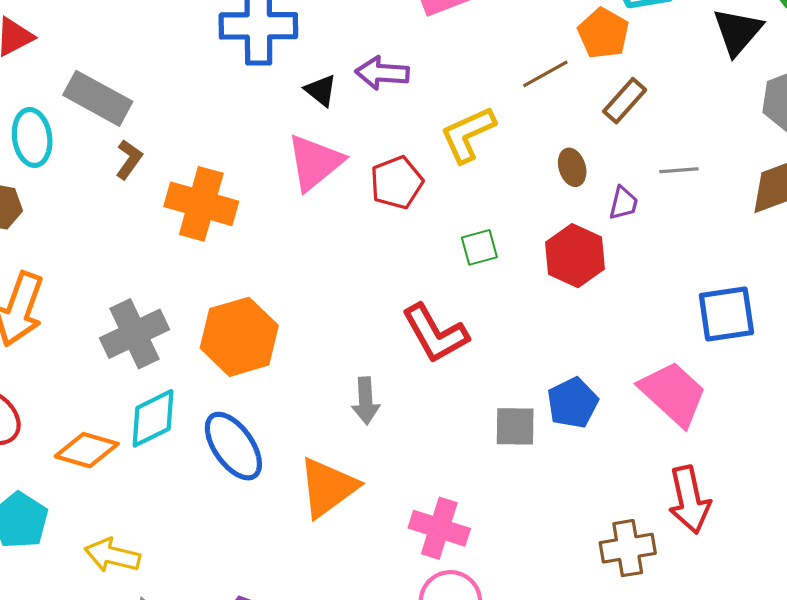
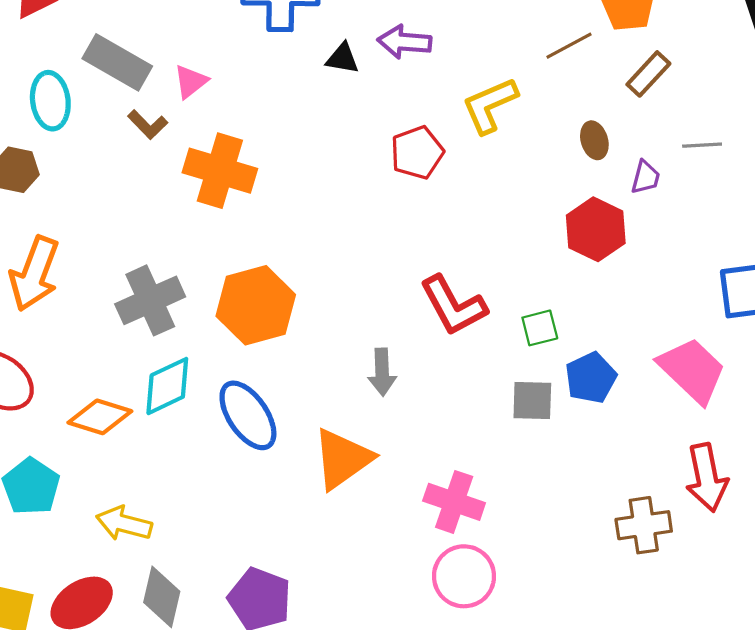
black triangle: (321, 90) -> (342, 58), turned -30
brown L-shape: (129, 159) -> (148, 125), turned 99
pink triangle: (315, 162) -> (191, 82), moved, size x0.6
green square: (479, 247) -> (540, 328), moved

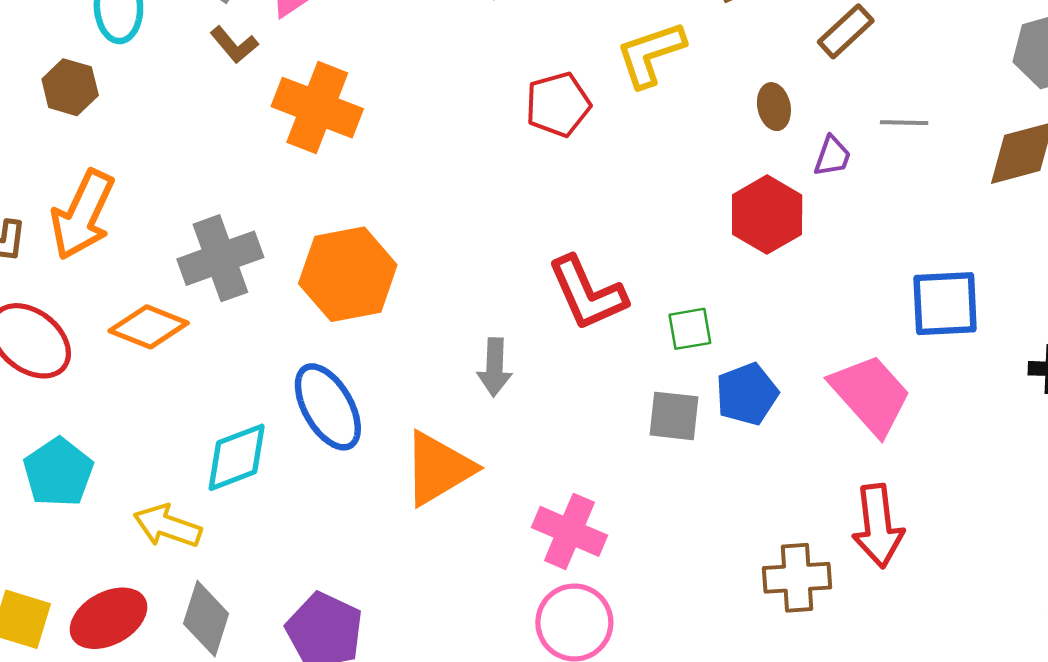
cyan diamond: (167, 386) -> (237, 457), moved
orange diamond: (100, 417) -> (149, 327), moved

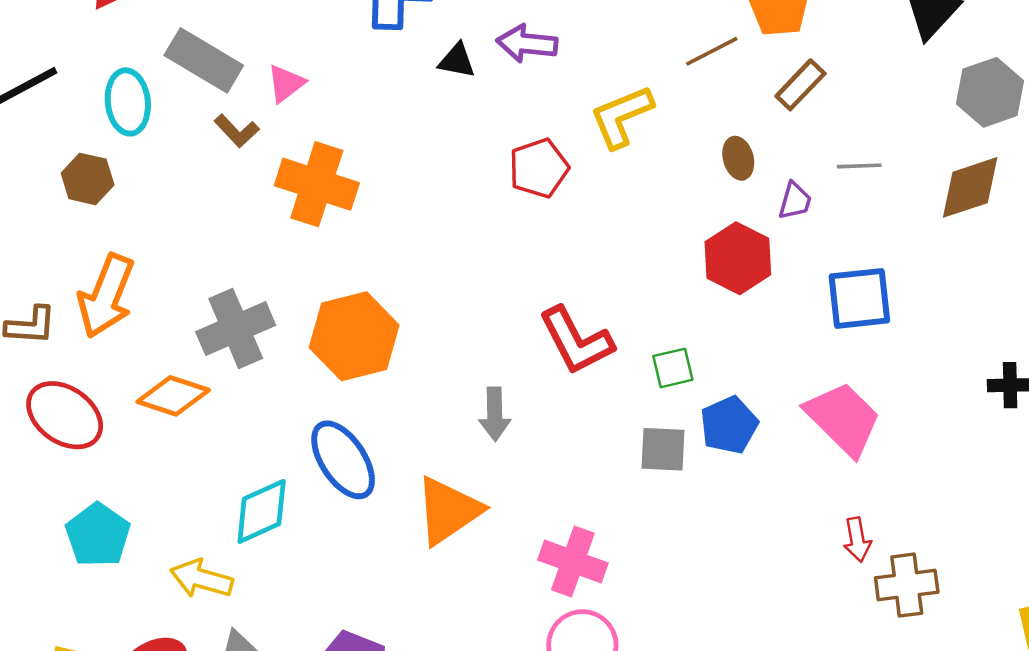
blue square: (945, 304) -> (859, 298), moved
red arrow: (878, 526) -> (857, 540), size x0.6
brown cross: (797, 578) -> (907, 585), moved

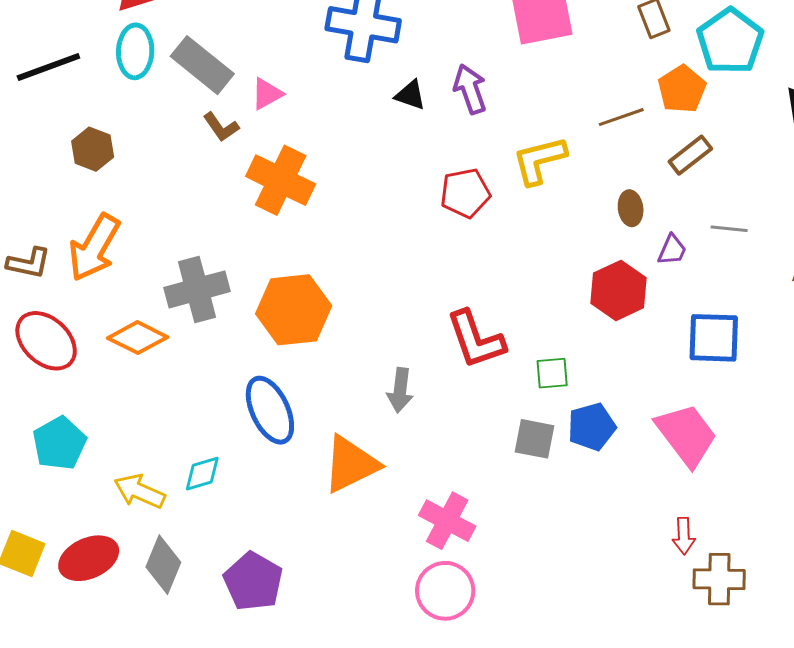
purple arrow: (527, 44) -> (470, 89), turned 57
cyan ellipse: (128, 102) -> (135, 51), moved
cyan diamond: (262, 511) -> (202, 474), moved, size x0.7

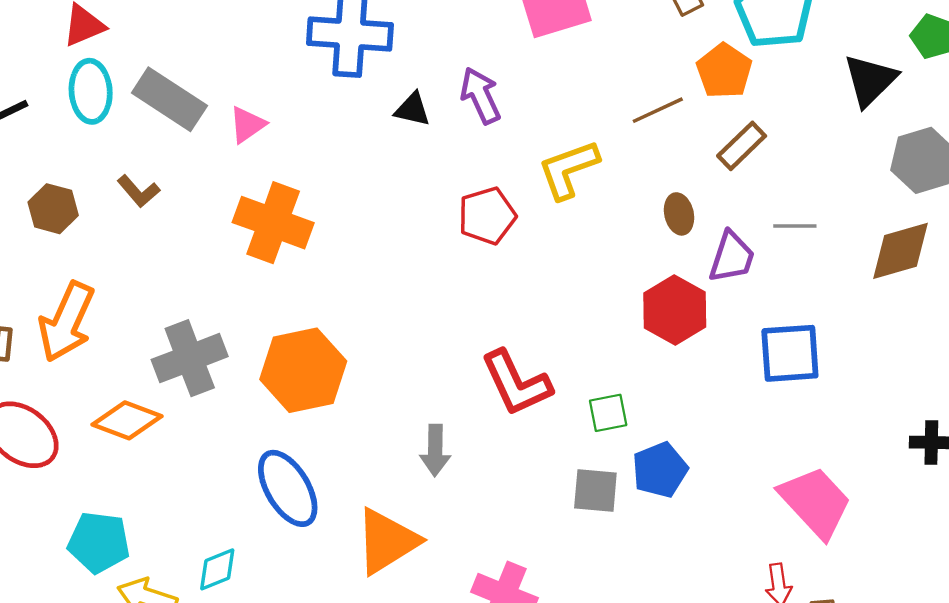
brown L-shape: (221, 127) -> (138, 191), moved
purple trapezoid: (672, 250) -> (732, 257), size x1.4
pink trapezoid: (686, 435) -> (815, 502), moved
cyan pentagon: (59, 443) -> (99, 542), moved, turned -30

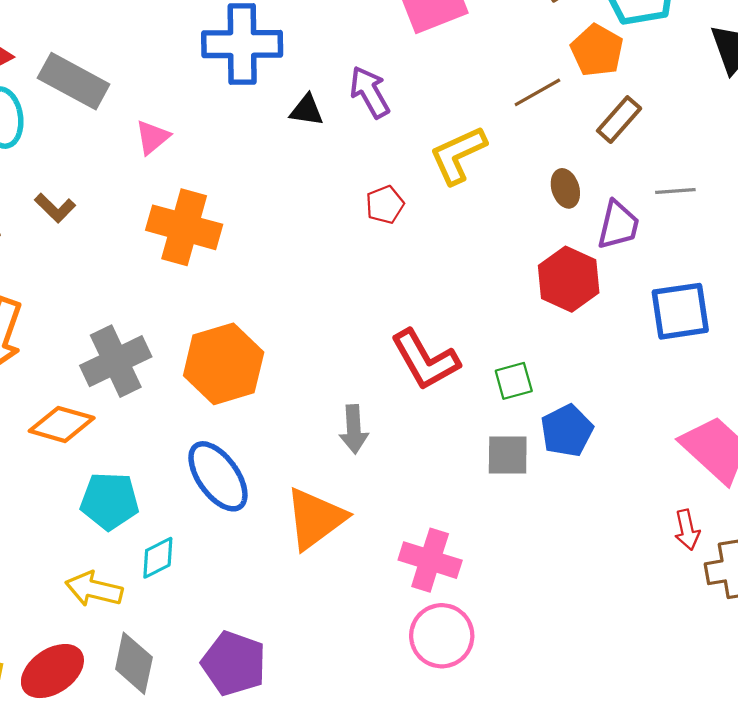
gray rectangle: (169, 99) -> (74, 81), moved
red pentagon: (487, 216) -> (385, 205), size x0.7
cyan pentagon: (99, 542) -> (110, 501), moved

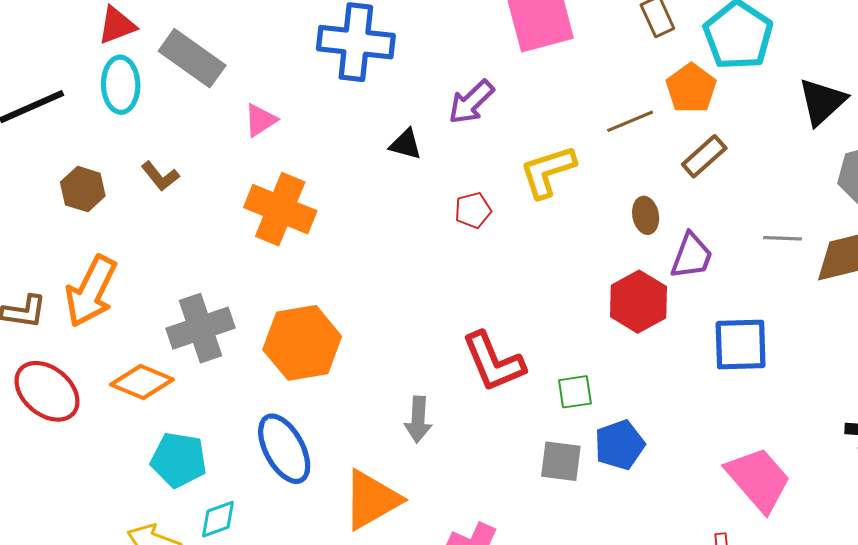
purple arrow: (370, 92) -> (471, 102), turned -111
black triangle: (307, 110) -> (406, 144), moved
gray line: (675, 191) -> (783, 238), moved

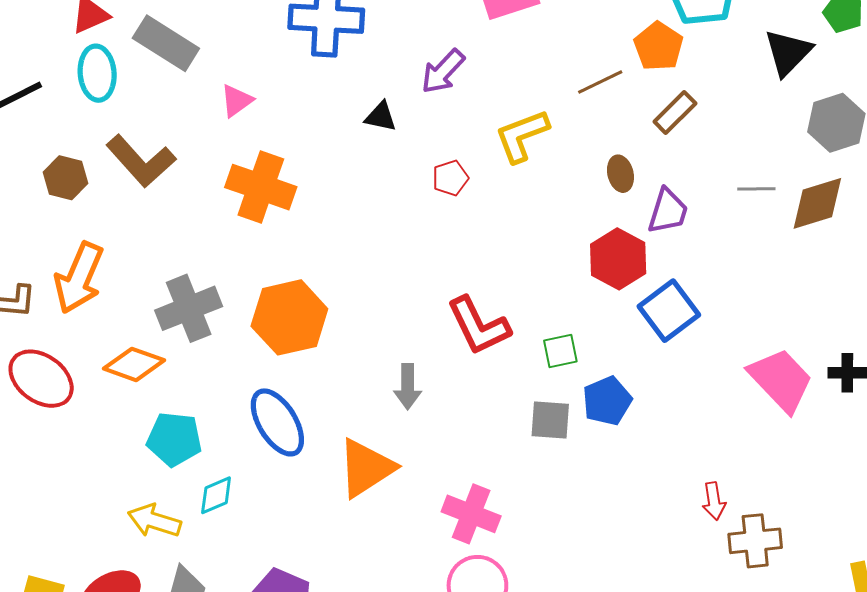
brown L-shape: (160, 176) -> (141, 161), size x1.8
blue square: (741, 345) -> (669, 311), moved, turned -32
pink trapezoid: (758, 479) -> (781, 380), moved

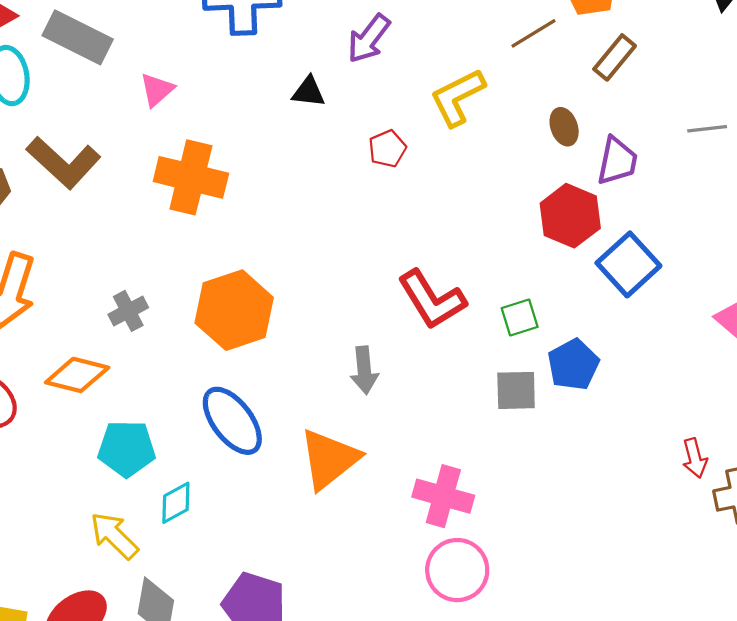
gray cross: (189, 308) -> (128, 311), size x0.6
yellow arrow: (154, 521) -> (114, 536), turned 33

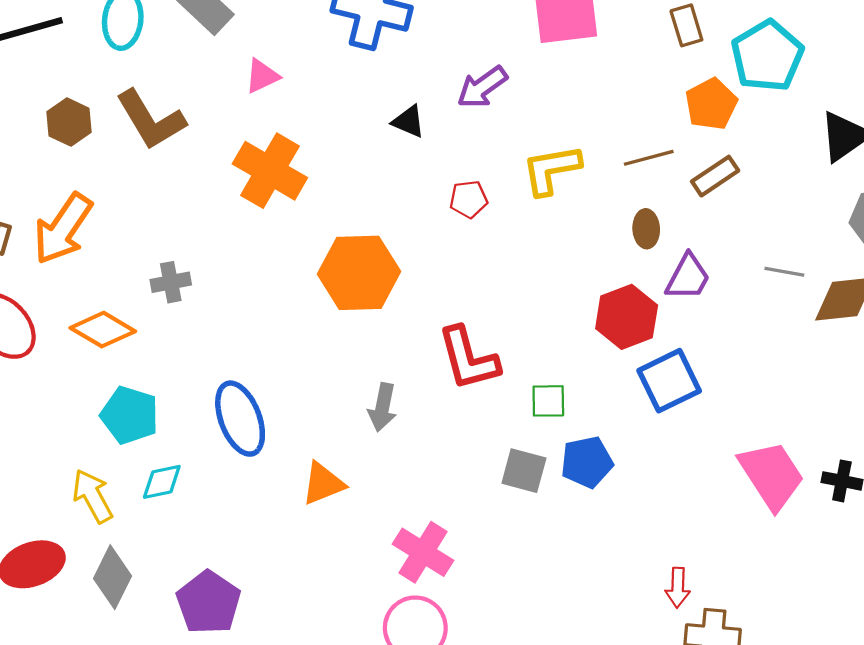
brown line: (534, 33) -> (649, 158), moved
orange hexagon: (234, 310) -> (359, 273), moved
orange triangle: (329, 459) -> (323, 483), size x0.7

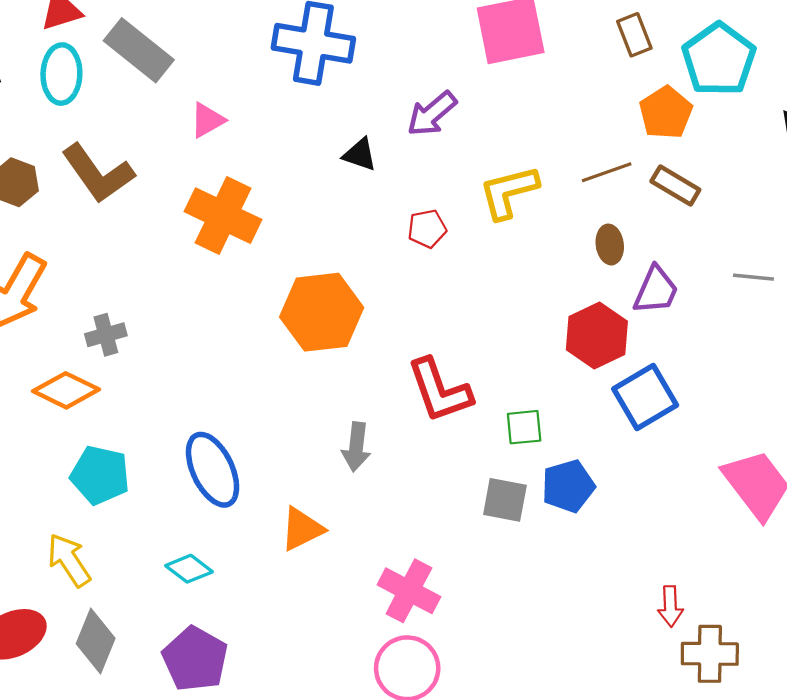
brown rectangle: (715, 176) -> (675, 185), turned 69
gray cross: (171, 282) -> (106, 335), moved
cyan diamond: (162, 482) -> (189, 569), moved, turned 54

